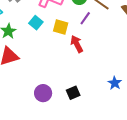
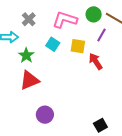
purple circle: (43, 93) -> (45, 115), moved
black square: (73, 93) -> (100, 125), moved

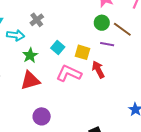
pink L-shape: (65, 20) -> (69, 73), moved
purple line: (101, 35) -> (107, 44), turned 64

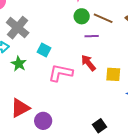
gray cross: (37, 20) -> (18, 28), size x1.6
yellow square: (82, 52) -> (113, 74), moved
red triangle: (30, 81) -> (20, 108), moved

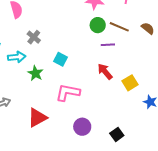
gray cross: (18, 28) -> (34, 37), size x0.6
pink L-shape: (60, 73) -> (68, 93), moved
yellow square: (113, 74) -> (130, 83), turned -35
purple circle: (43, 121) -> (82, 127), moved

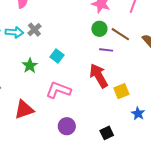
cyan arrow: (17, 57) -> (14, 32), moved
red arrow: (105, 72) -> (99, 76), size x1.4
black square: (117, 134) -> (107, 133), moved

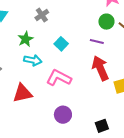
cyan arrow: (14, 32) -> (33, 60), moved
purple line: (106, 50) -> (97, 41), moved
green star: (30, 66) -> (26, 39), moved

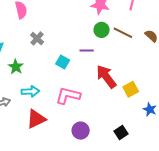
green star: (26, 39) -> (16, 67), moved
purple line: (97, 41) -> (87, 51), moved
cyan arrow: (33, 60) -> (30, 91), moved

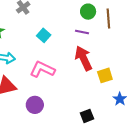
brown line: (123, 33) -> (108, 19), turned 48
purple line: (87, 51) -> (82, 32), moved
purple circle: (81, 131) -> (35, 105), moved

